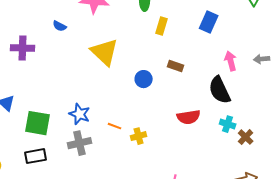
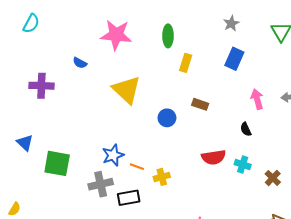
black semicircle: (220, 90) -> (246, 129), size x0.5
blue star: (79, 114) -> (113, 155), moved, turned 30
cyan cross: (228, 124) -> (243, 165), moved
black rectangle: (35, 156) -> (129, 198), moved

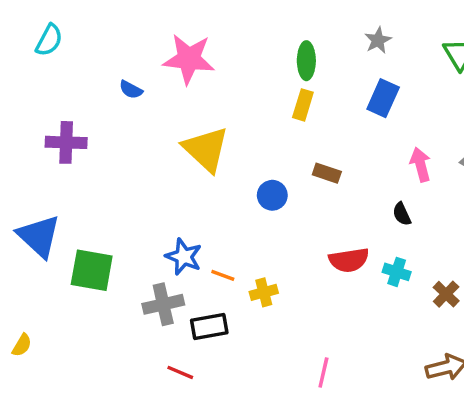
green ellipse: (168, 36) -> (306, 61), moved
blue semicircle: (80, 63) -> (131, 90), moved
blue triangle: (25, 143) -> (39, 236), size x1.6
blue star: (113, 155) -> (184, 257), turned -30

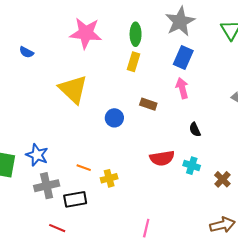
gray star: (378, 40) -> (180, 21), size x1.8
pink star: (189, 59) -> (86, 33), moved
pink arrow: (421, 165) -> (182, 88), moved
blue star: (184, 257) -> (37, 155), moved

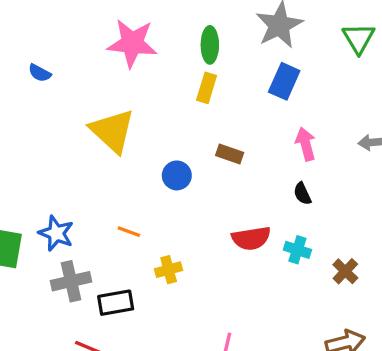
pink arrow: (182, 88) -> (306, 144), moved
orange line: (84, 168) -> (129, 232), moved

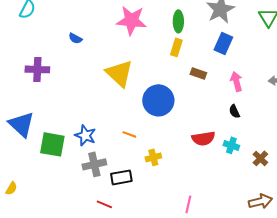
brown rectangle: (230, 154) -> (198, 73), moved
blue circle: (177, 175) -> (158, 100), size x1.8

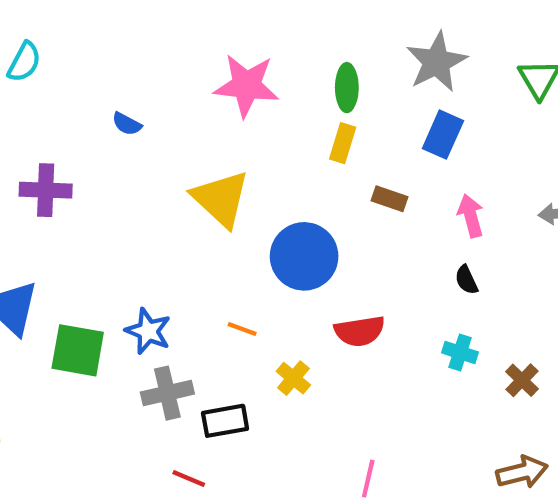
red semicircle: (203, 138) -> (360, 331), moved
yellow cross: (153, 157) -> (293, 378), turned -35

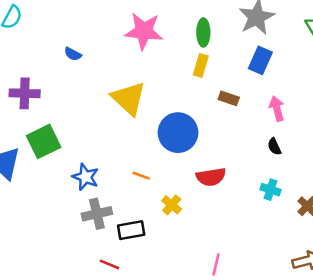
green square: (78, 350) -> (44, 141), moved, turned -36

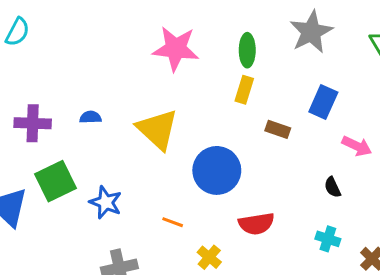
blue semicircle: (73, 54) -> (90, 117), moved, turned 150
blue rectangle: (260, 60) -> (323, 102), moved
pink arrow: (277, 109) -> (357, 146), moved, turned 130
blue star: (85, 177) -> (106, 202), moved

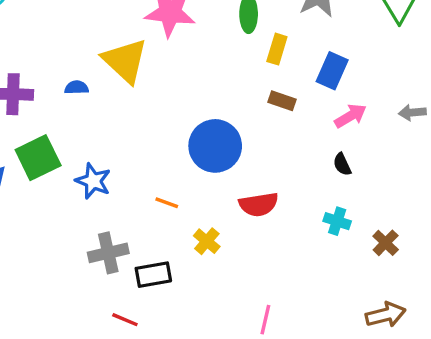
yellow rectangle: (244, 90) -> (277, 49), moved
yellow triangle: (157, 129) -> (125, 61), moved
pink arrow: (357, 146) -> (350, 116), moved, turned -56

